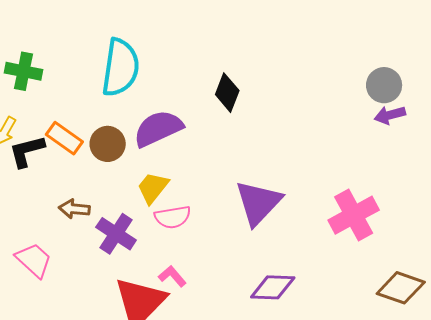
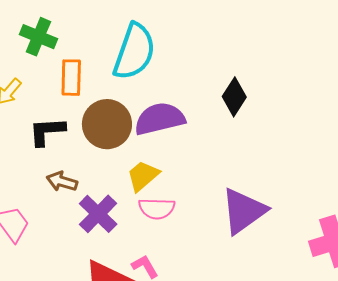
orange rectangle: (64, 138) -> (71, 78), moved, turned 45
brown circle: (108, 144) -> (107, 124), size x1.4
black L-shape: (27, 151) -> (47, 131), moved

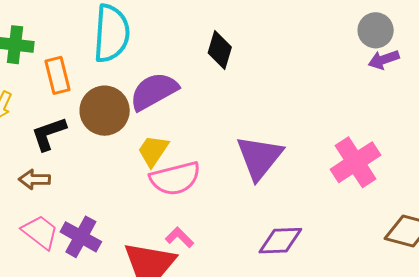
brown arrow: (62, 181) -> (34, 179), moved
pink semicircle: (157, 209) -> (175, 178), size x1.4
purple cross: (98, 214) -> (81, 237), moved

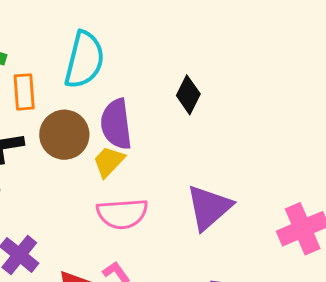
purple semicircle: (154, 91) -> (116, 124), turned -78
yellow trapezoid: (153, 151) -> (109, 162), moved

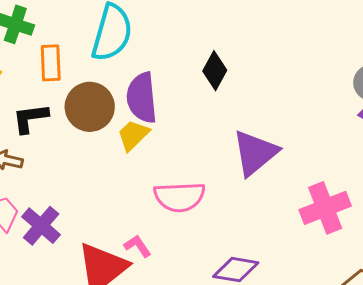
purple triangle: (209, 207) -> (255, 153), moved
pink semicircle: (122, 214) -> (179, 197), moved

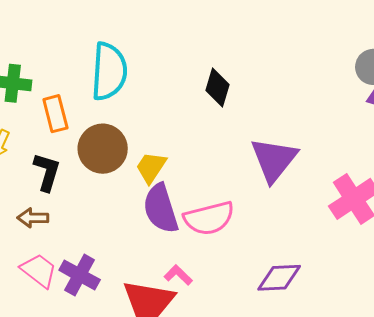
purple semicircle: (142, 98) -> (161, 209), moved
black L-shape: (30, 118) -> (47, 172), turned 126

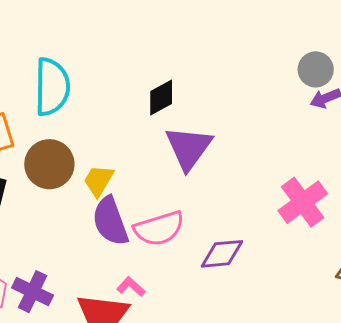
black diamond: (218, 87) -> (161, 97), turned 48
purple triangle: (274, 160) -> (189, 148), moved
purple diamond: (279, 278) -> (222, 254), moved

